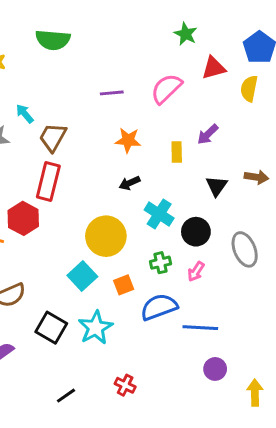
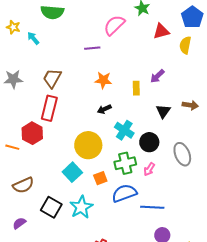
pink semicircle: (166, 89) -> (114, 25), moved
cyan arrow: (25, 114) -> (33, 38), moved
green cross: (161, 263) -> (125, 163), size x1.5

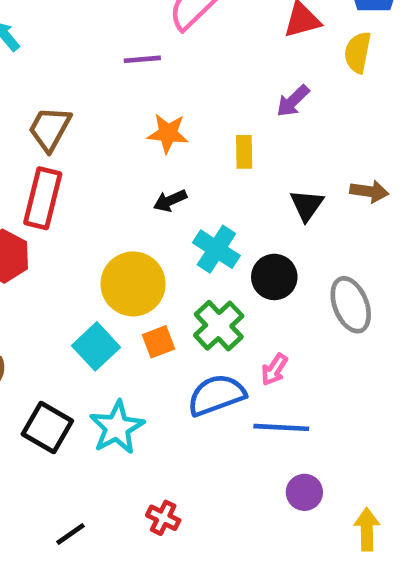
purple arrow: (157, 76) -> (293, 101), moved
green cross: (125, 163) -> (219, 326), turned -30
pink arrow: (149, 169) -> (274, 370), moved
orange square: (100, 178) -> (159, 342), moved

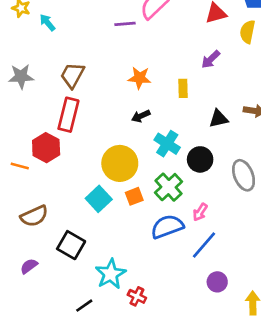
purple line: (142, 59) -> (125, 24), moved
black triangle: (307, 205) -> (219, 119), turned 42
cyan star: (117, 427) -> (111, 274), moved
blue line: (281, 427) -> (204, 245), turned -52

